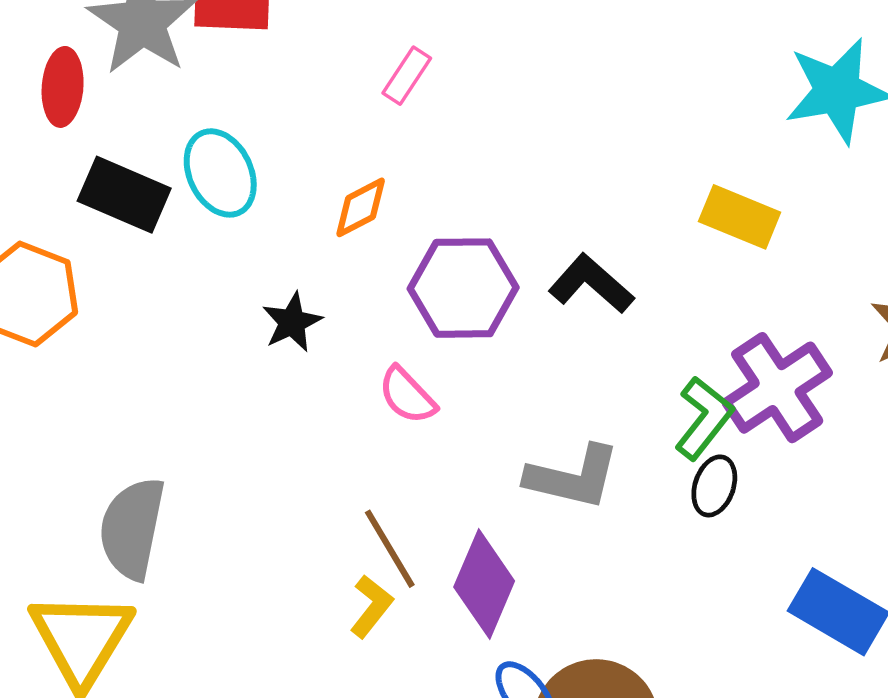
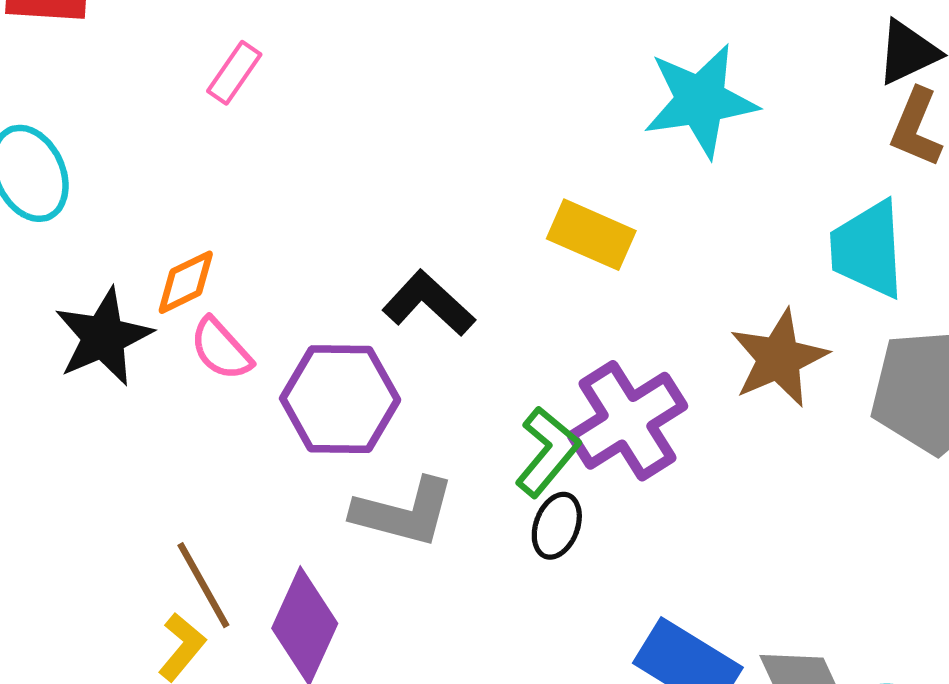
orange diamond: (361, 207) -> (186, 282), moved
purple hexagon: (463, 288) -> (340, 399), moved
black star: (292, 322) -> (103, 337), size x1.5
pink semicircle: (407, 395) -> (221, 349), moved

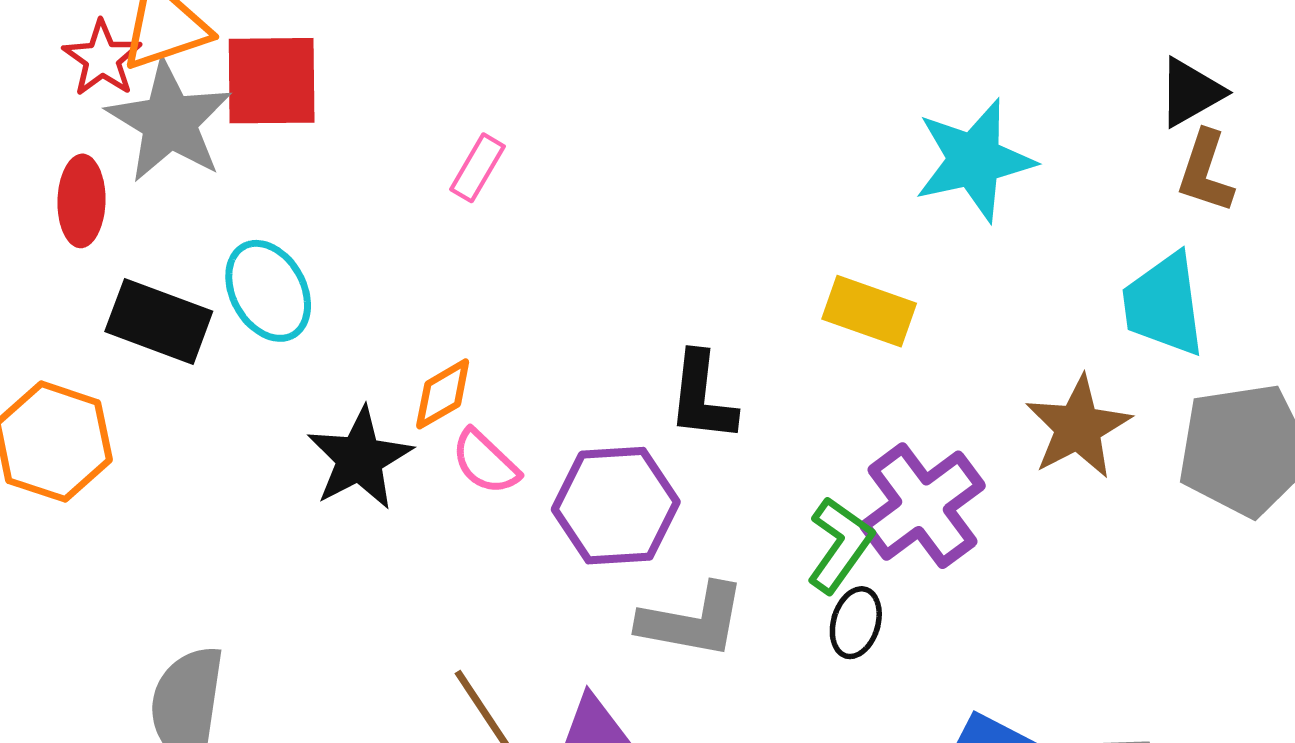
black L-shape: (429, 303) -> (702, 397), turned -122

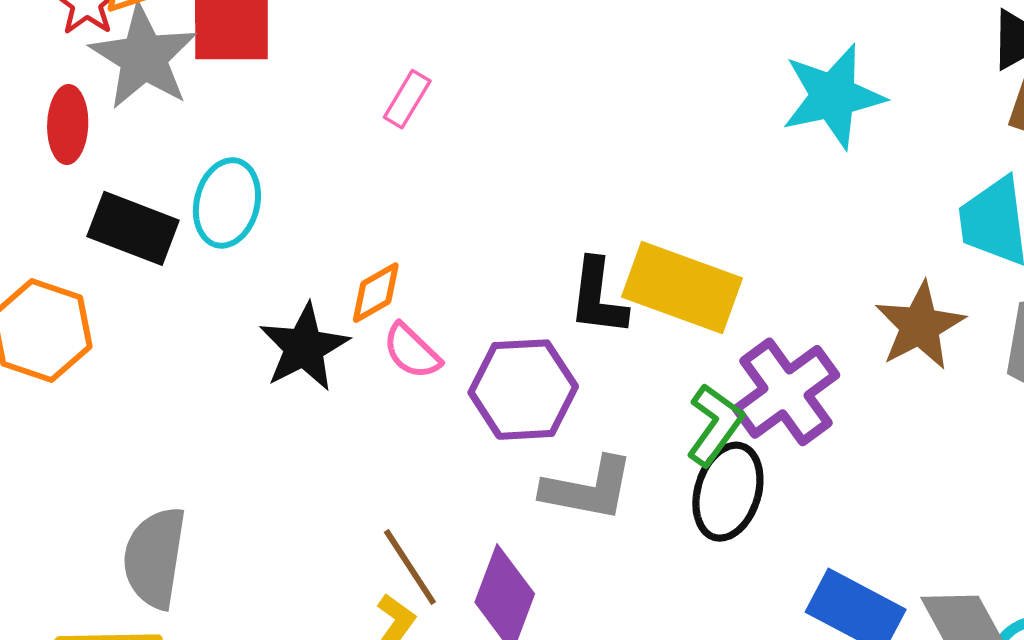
cyan ellipse: (268, 291) -> (227, 203), turned 42
yellow rectangle: (869, 311) -> (682, 287), moved, size x1.5
black ellipse: (856, 623) -> (728, 492), size x1.6

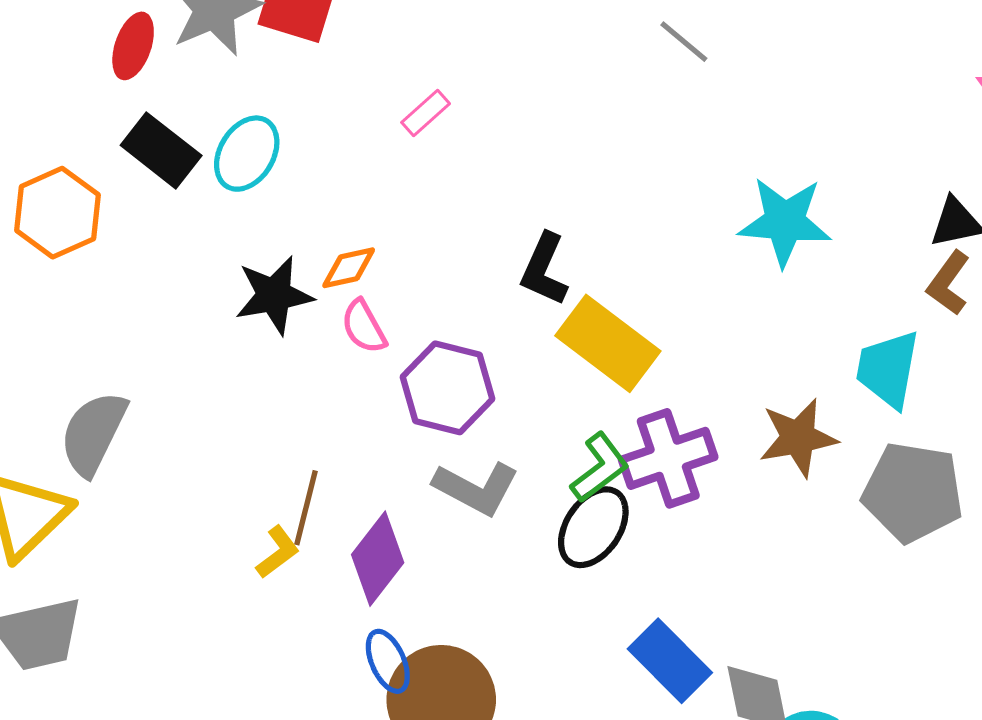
black L-shape: (598, 297) -> (544, 269), moved
brown line: (410, 567) -> (306, 508), turned 30

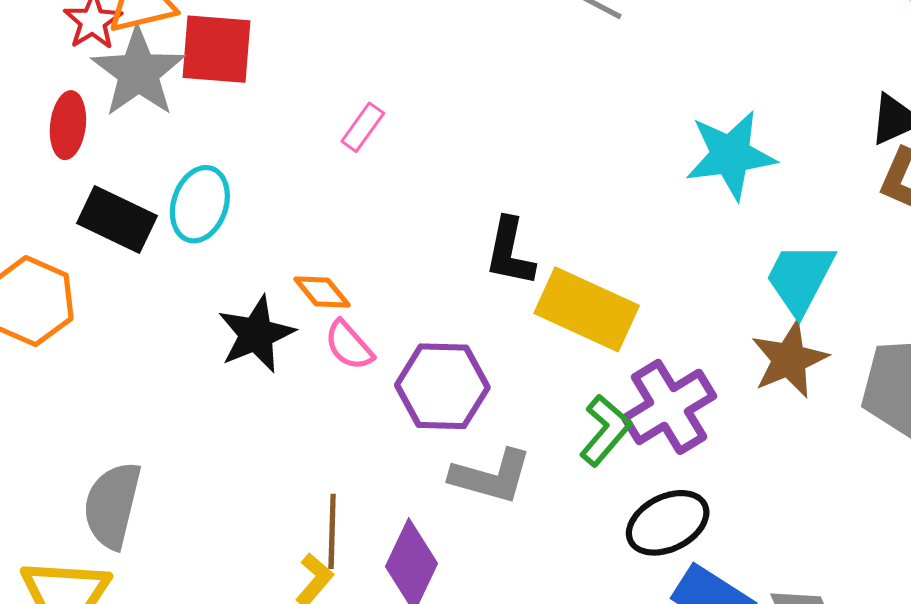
orange diamond: (349, 268) -> (322, 292), turned 76
cyan trapezoid: (888, 369) -> (800, 278), moved, turned 30
black ellipse: (593, 527) -> (668, 523), moved, turned 42

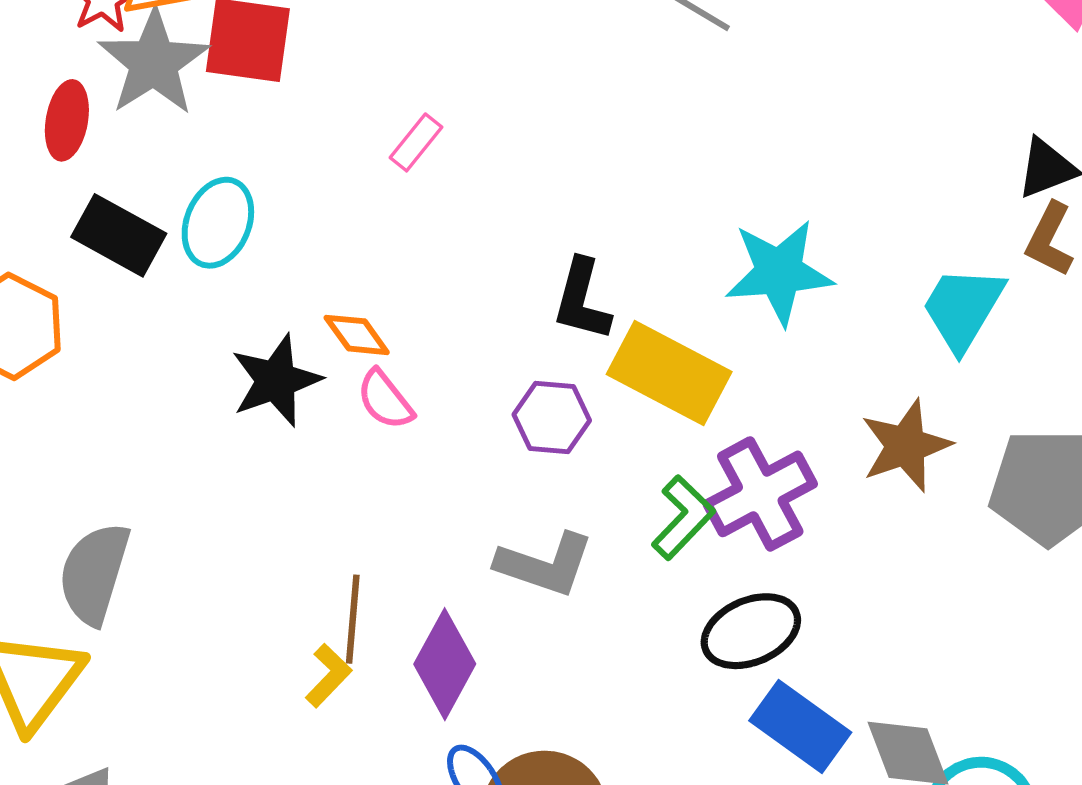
cyan star: (731, 155) -> (779, 272), moved
cyan trapezoid: (800, 278) -> (963, 308), moved
purple hexagon: (442, 386) -> (552, 418), moved, size x0.7

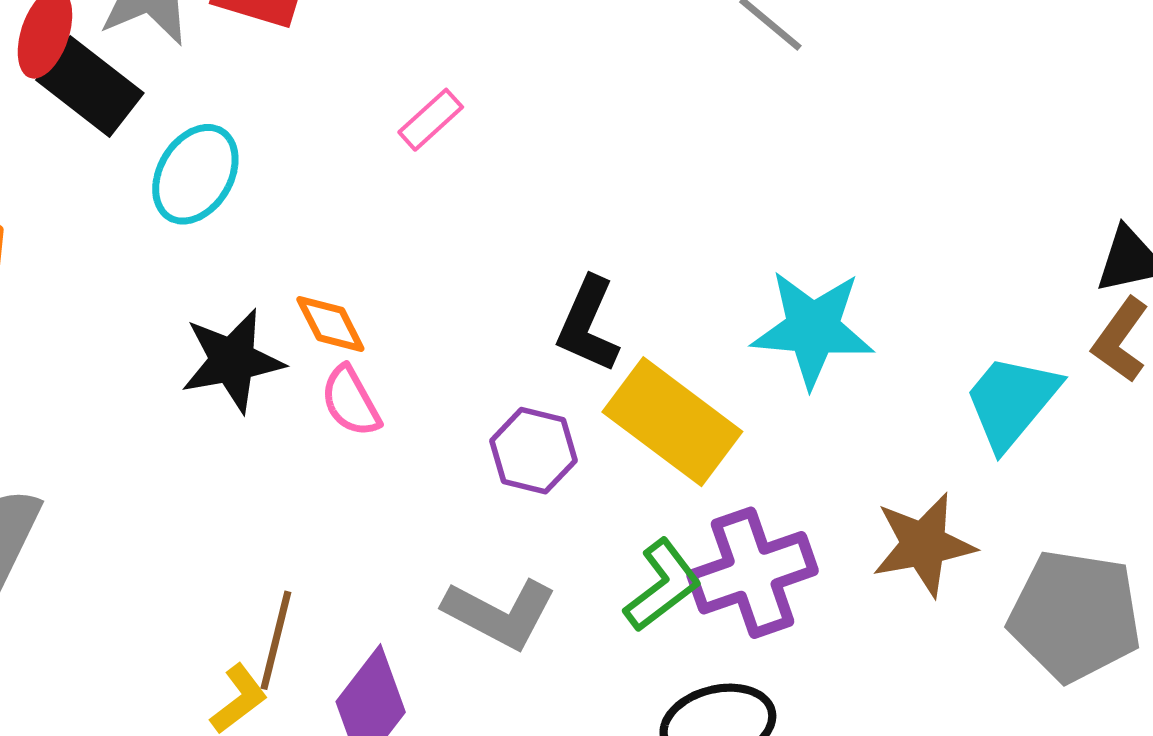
black rectangle: (119, 235) -> (90, 87), moved

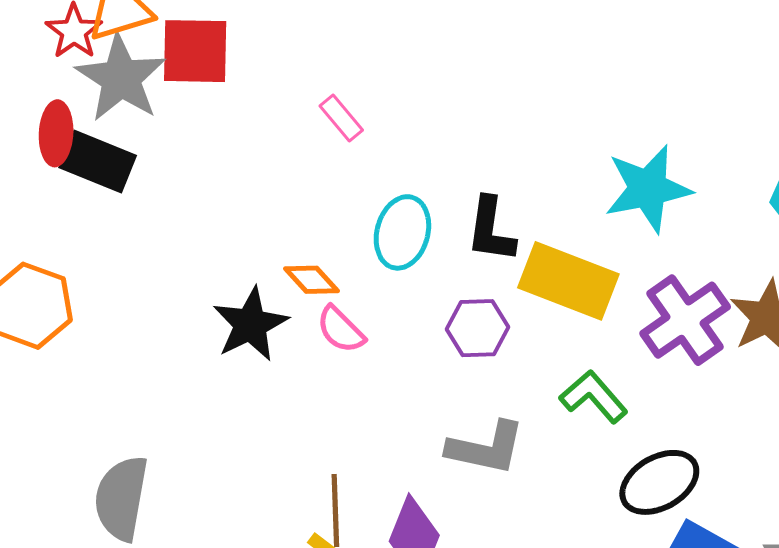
pink rectangle: (431, 120) -> (341, 118), turned -72
cyan ellipse: (195, 174) -> (402, 232), moved
purple cross: (753, 573) -> (685, 320), moved
green L-shape: (662, 585) -> (594, 397), turned -78

